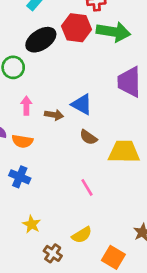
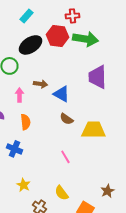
brown arrow: (54, 115) -> (40, 84), moved
orange semicircle: (22, 141) -> (25, 122), moved, turned -105
yellow semicircle: (82, 235) -> (61, 193), turned 84

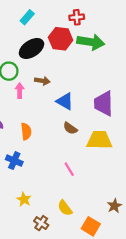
purple trapezoid: (97, 77) -> (104, 103), moved
brown arrow: (40, 84) -> (42, 81), moved
pink arrow: (19, 95) -> (20, 91), moved

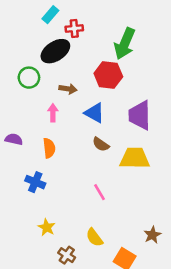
red cross: (77, 17) -> (74, 28), moved
red hexagon: (61, 39) -> (108, 75), moved
green arrow: (91, 42) -> (125, 44), turned 104
pink arrow: (20, 91) -> (53, 113), moved

